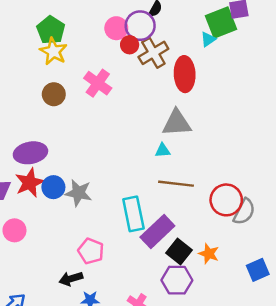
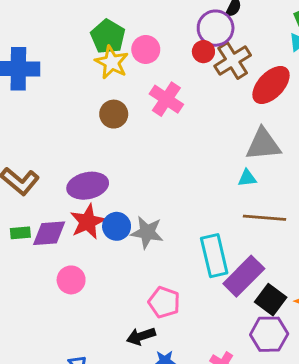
pink circle: (116, 28) -> (146, 49), moved
red ellipse: (185, 74) -> (271, 85), turned 48

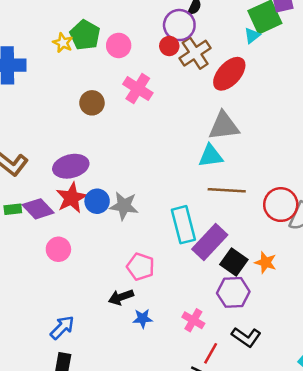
yellow star: (112, 62) -> (63, 43), moved, size x0.7
cyan triangle: (247, 178) -> (211, 156), size x1.5
purple diamond: (49, 233) -> (38, 209), turned 52

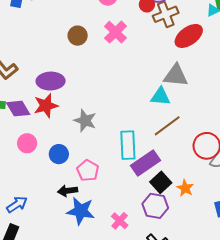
brown line: (227, 190) -> (167, 126), turned -52
blue circle: (97, 201) -> (59, 154), moved
blue star: (143, 318) -> (81, 211), size x1.8

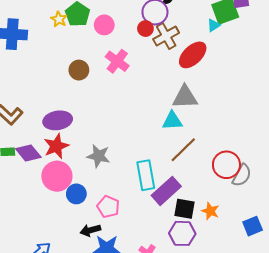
pink circle: (27, 143) -> (57, 176), moved, size x1.5
black square: (161, 182) -> (185, 209), turned -30

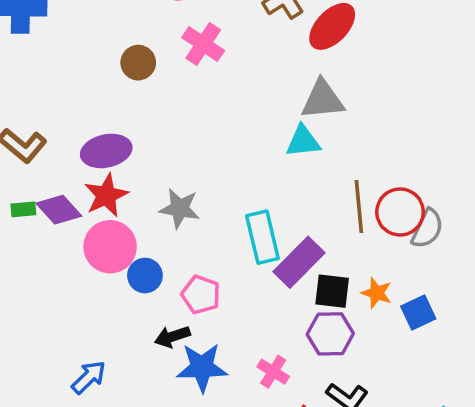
brown line: (183, 150) -> (359, 207), moved, turned -48
blue square: (253, 226) -> (418, 313), moved

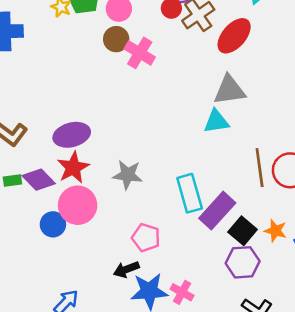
brown circle: (138, 63) -> (116, 39), moved
blue circle: (145, 276) -> (53, 224), moved
black square: (332, 291) -> (243, 231), turned 36
pink cross: (273, 372) -> (182, 292), moved

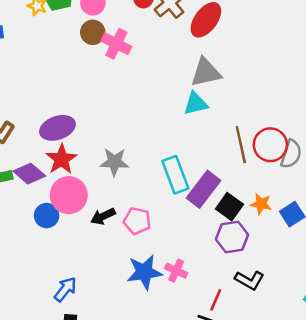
black arrow: (126, 269) -> (103, 216), moved

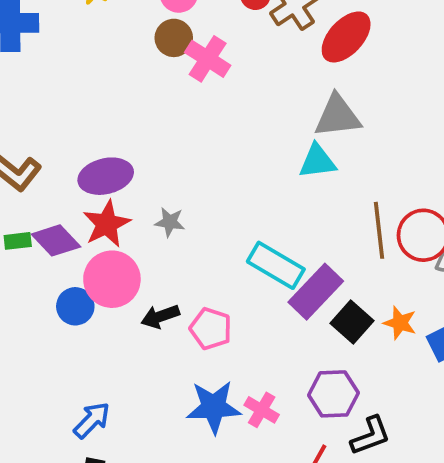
gray star: (114, 162) -> (170, 222), moved, size x0.7
cyan rectangle: (175, 175) -> (276, 265), turned -45
purple hexagon: (232, 237) -> (333, 394), moved
black L-shape: (249, 280) -> (370, 436), turned -56

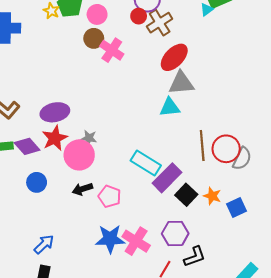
red ellipse: (346, 37) -> (174, 57), moved
pink circle: (112, 279) -> (79, 155), moved
pink cross: (262, 410) -> (136, 241), size x1.5

